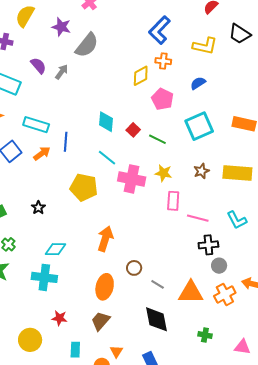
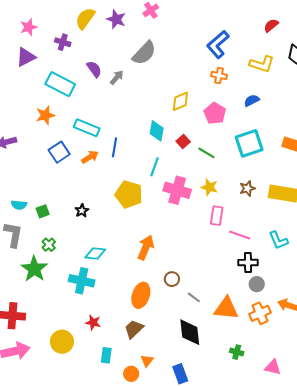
purple star: (61, 27) -> (116, 19), moved
yellow diamond: (141, 76) -> (180, 101), moved
cyan line: (107, 158) -> (155, 167), turned 66

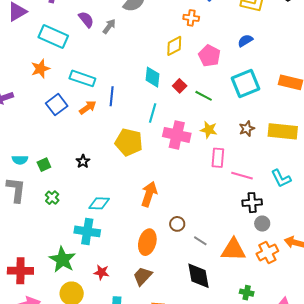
orange cross: (219, 76) -> (191, 18), moved
green star: (34, 269) -> (62, 260), moved

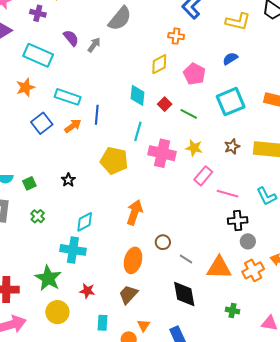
pink rectangle: (218, 158) -> (203, 176), turned 36
cyan diamond: (99, 203) -> (85, 222), turned -30

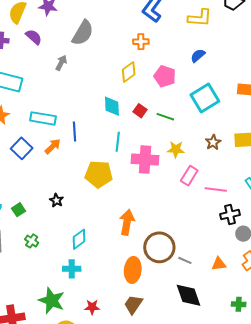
purple semicircle: (71, 38) -> (34, 37), moved
brown circle: (163, 242) -> (159, 247), size x2.0
cyan cross: (73, 250) -> (72, 269), size x0.7
orange triangle: (219, 268) -> (219, 264), size x0.6

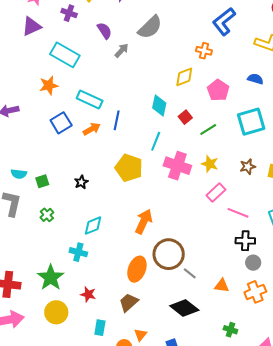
purple semicircle: (34, 37) -> (104, 31), moved
blue semicircle: (198, 56) -> (255, 79), turned 42
green line: (165, 117) -> (208, 129), turned -66
black diamond: (189, 295) -> (184, 308), turned -48

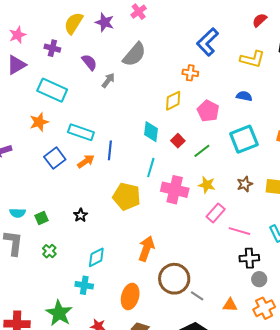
orange ellipse: (137, 269) -> (130, 297), moved

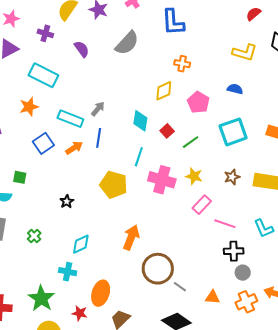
blue L-shape: (207, 42) -> (173, 22), moved, turned -52
gray arrow: (108, 80) -> (98, 109), moved
green square: (42, 218) -> (20, 177), moved, turned 32
orange ellipse: (130, 297) -> (101, 293), moved

